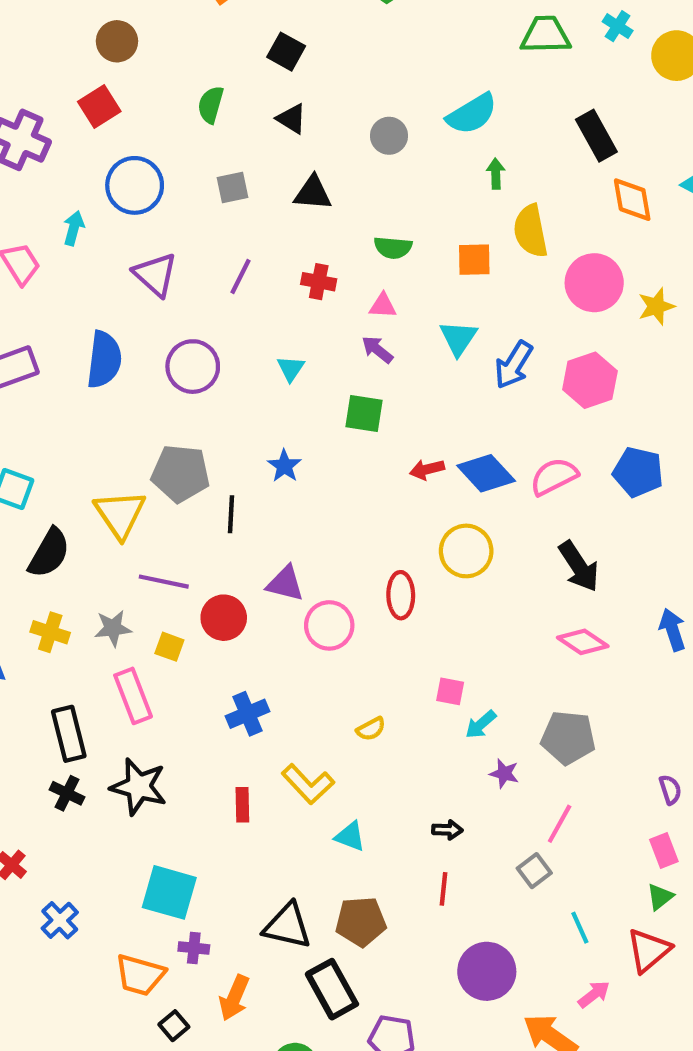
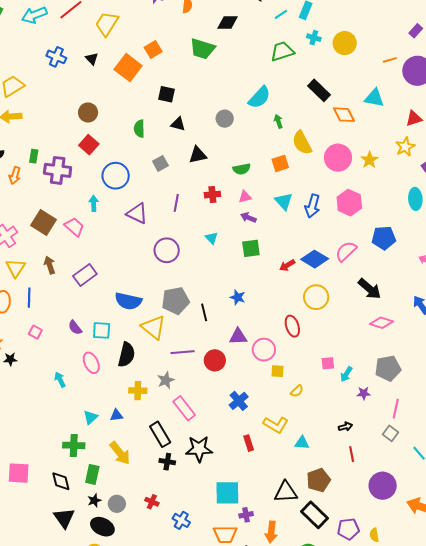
blue semicircle: (104, 360) -> (128, 301), moved, turned 112
blue star: (284, 466) -> (238, 297), moved
yellow square: (169, 647) -> (277, 371), moved

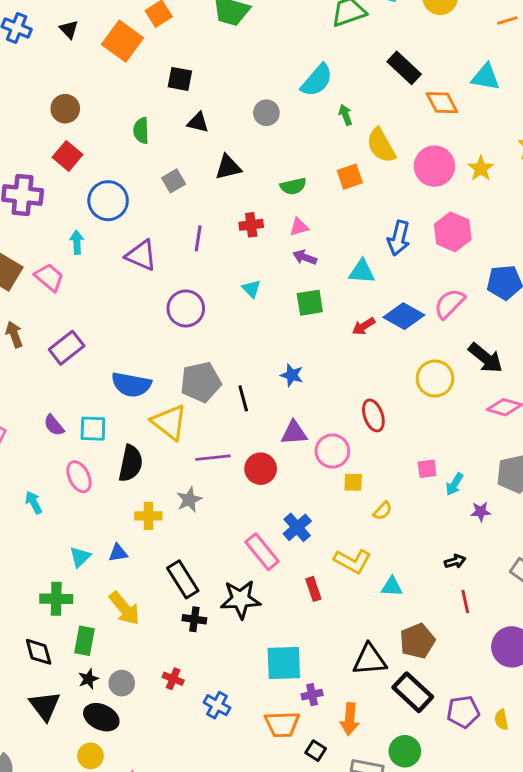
cyan triangle: (284, 201) -> (362, 272), moved, turned -42
yellow circle: (316, 297) -> (435, 378), moved
pink rectangle: (184, 408) -> (262, 552), moved

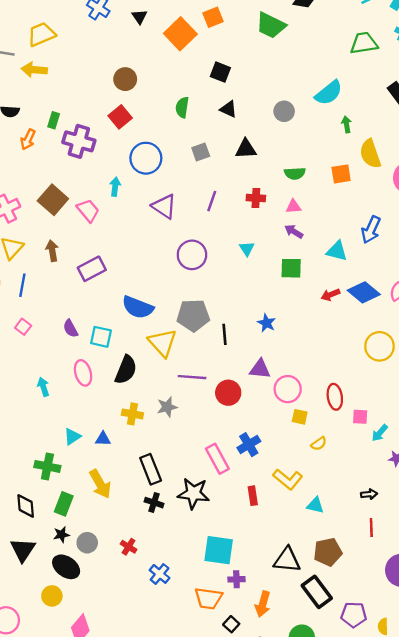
red ellipse: (373, 415) -> (335, 397), moved

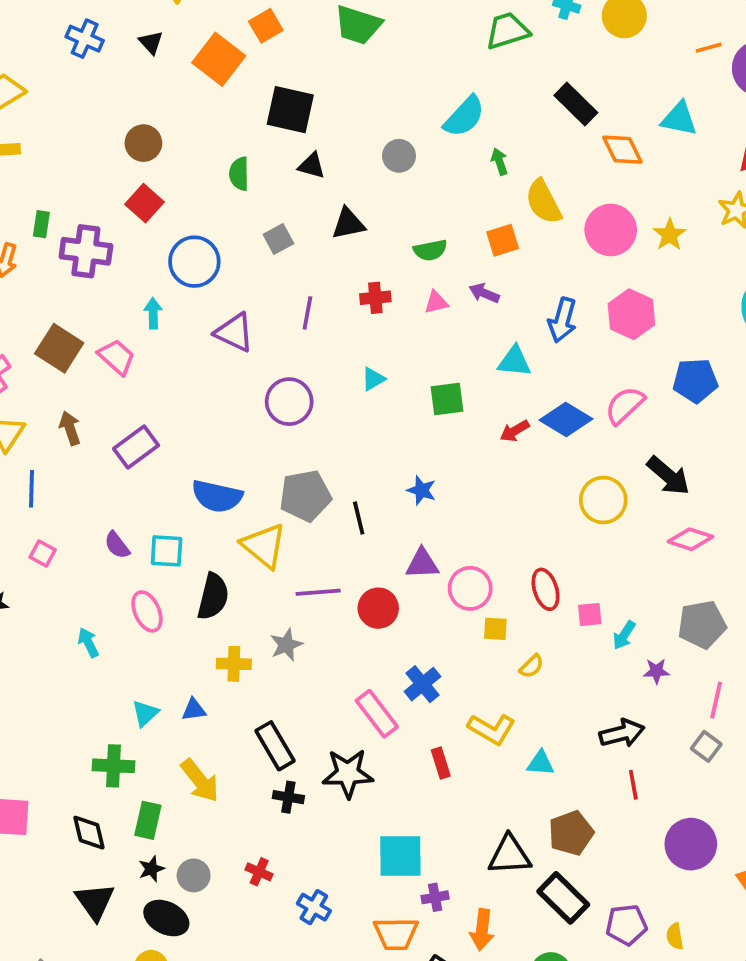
black square: (220, 72) -> (290, 110), size x1.5
purple arrow: (294, 231) -> (484, 293), moved
cyan triangle: (247, 249) -> (373, 379), turned 42
black arrow: (369, 494) -> (622, 733), size x1.6

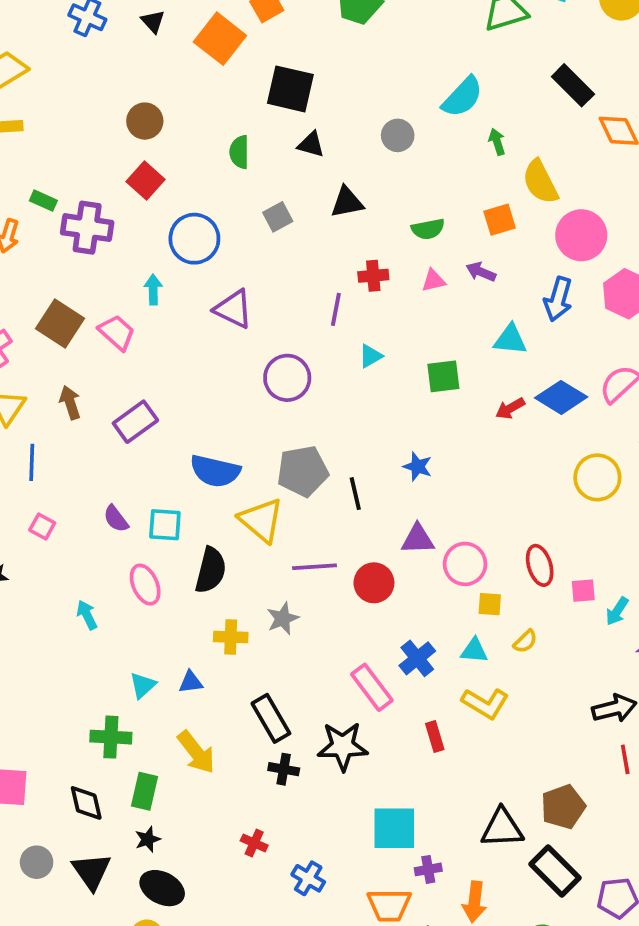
green rectangle: (41, 224) -> (43, 201), turned -75
pink circle: (611, 230) -> (581, 235), moved
purple line: (307, 313) -> (336, 309), moved
cyan triangle: (541, 763) -> (474, 650), moved
gray circle: (194, 875) -> (37, 862), moved

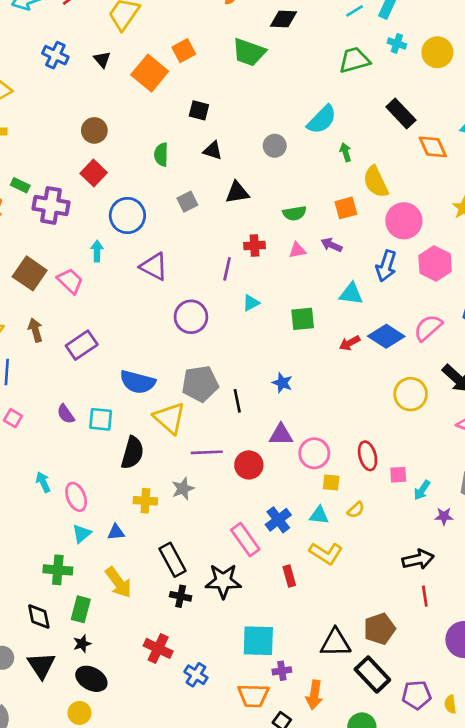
black square: (290, 89) -> (199, 110), size x0.6
pink ellipse: (145, 585) -> (76, 497), moved
red cross: (254, 843) -> (158, 648), size x1.5

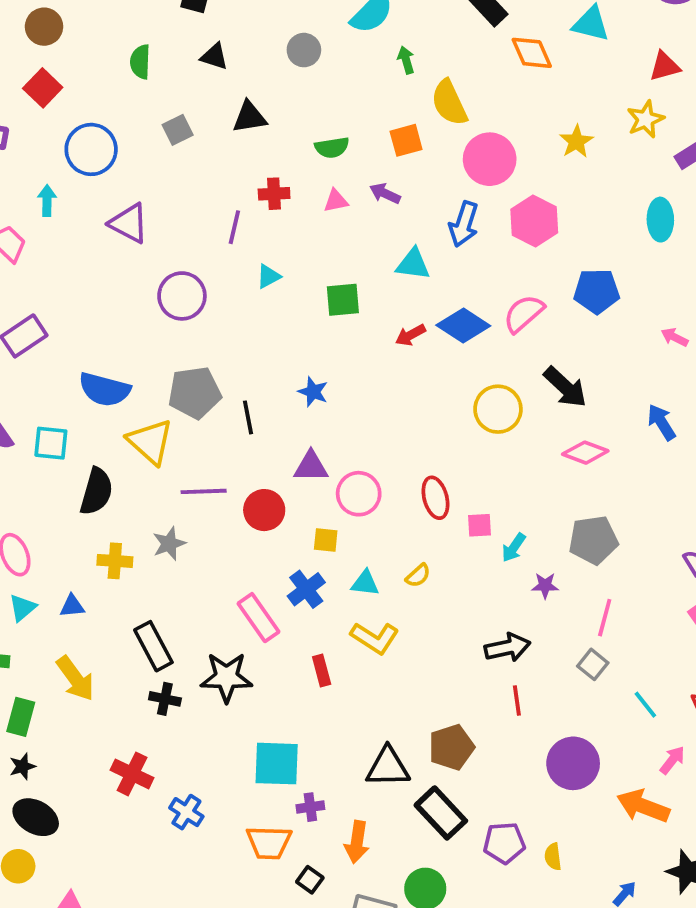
yellow square: (331, 483) -> (326, 540), moved

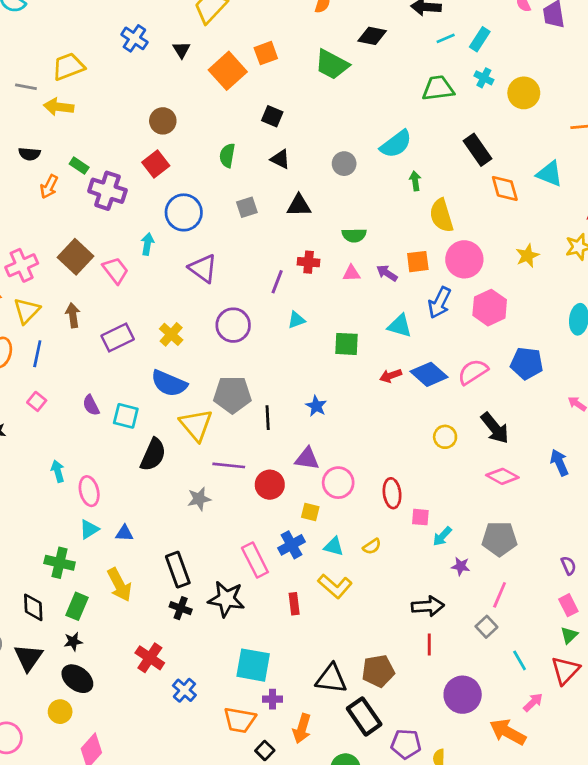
orange square: (406, 140) -> (418, 262), moved
yellow circle: (498, 409) -> (445, 437), size x0.7
yellow cross: (115, 561) -> (171, 334), moved, turned 30

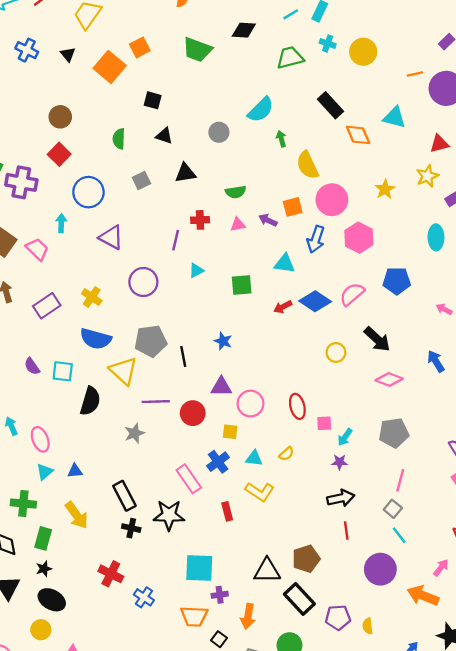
black diamond: (372, 36) -> (244, 30), moved
purple star: (461, 566) -> (340, 462), moved
cyan line: (520, 660) -> (399, 535), moved

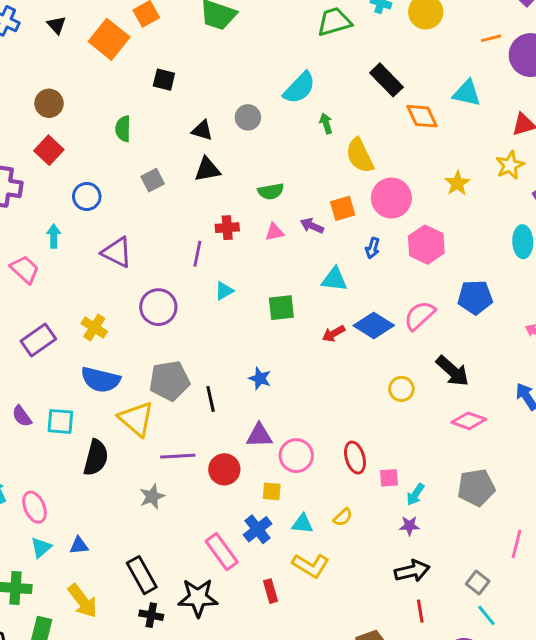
black triangle: (164, 136) -> (202, 130), moved
blue circle: (88, 192) -> (87, 196), size x0.7
blue arrow: (316, 239) -> (373, 248), size x0.6
pink line: (400, 480) -> (517, 544), moved

